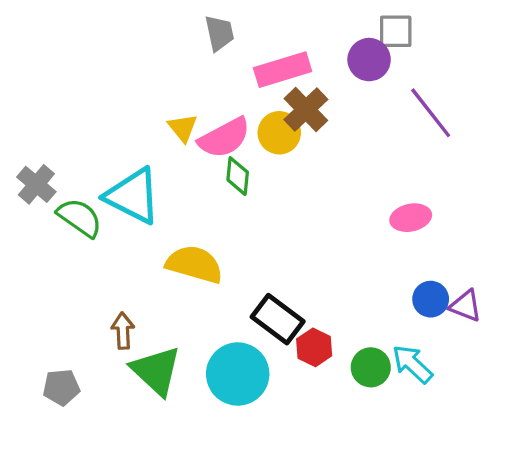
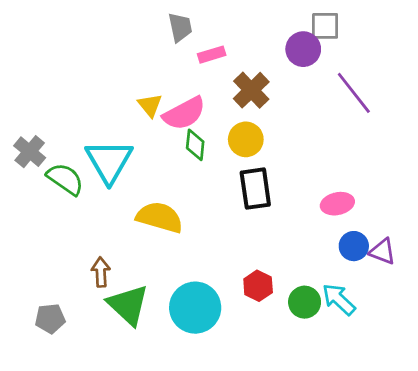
pink rectangle: (283, 70) -> (212, 55), moved, size x0.6
yellow circle: (279, 133) -> (246, 139), moved
cyan triangle: (133, 196) -> (109, 161), turned 33
pink ellipse: (411, 218) -> (337, 204), moved
black rectangle: (278, 319) -> (255, 189), moved, turned 45

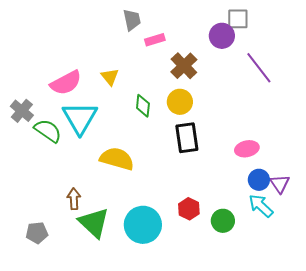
pink semicircle: (184, 113) -> (66, 83), moved
purple triangle: (383, 252) -> (280, 184), turned 35
cyan arrow: (339, 299) -> (261, 206), moved

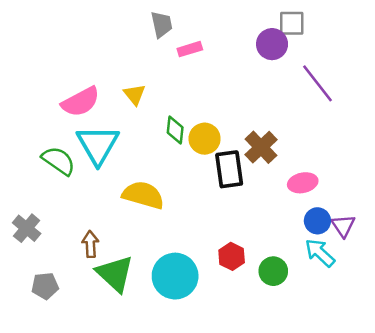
brown cross: (184, 66) -> (261, 147), moved
yellow circle: (180, 102) -> (205, 139), moved
gray cross: (22, 111) -> (27, 228), moved

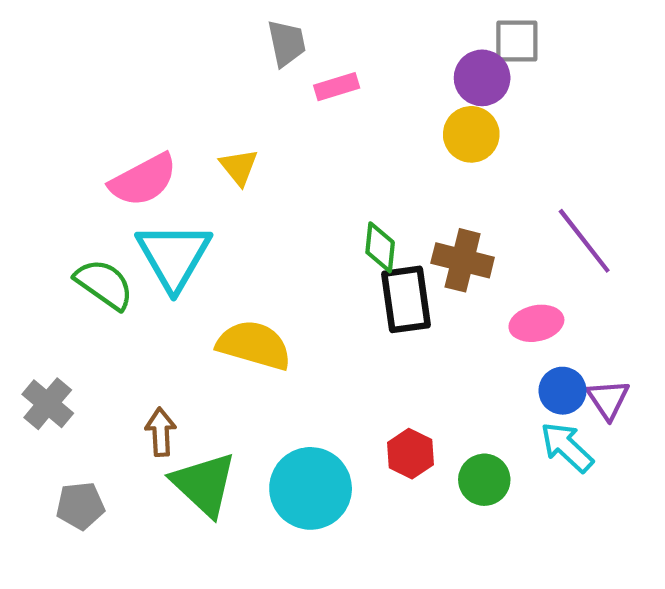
purple line: (317, 83) -> (584, 241), moved
green diamond: (175, 130) -> (380, 247), moved
yellow circle: (205, 139) -> (471, 134), moved
brown cross: (261, 147) -> (463, 260), turned -32

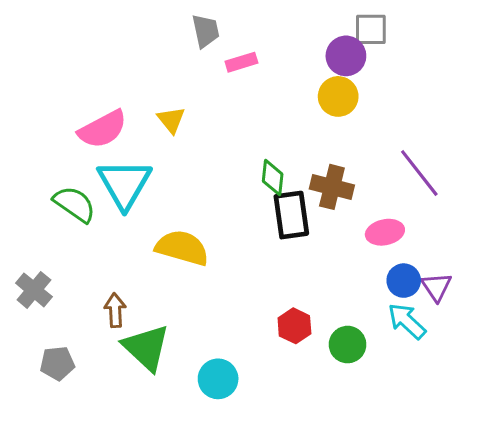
cyan circle: (311, 488) -> (218, 379), moved, size x0.7

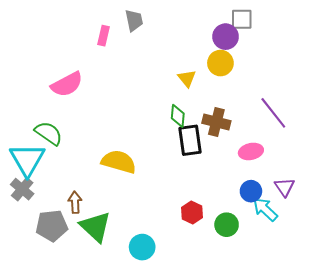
pink rectangle: (241, 62) -> (104, 36), moved, turned -60
yellow triangle: (171, 120) -> (187, 78), moved
cyan triangle: (124, 184) -> (27, 160), moved
blue circle: (404, 281) -> (251, 191), moved
gray pentagon: (57, 363) -> (52, 226), moved, size x1.4

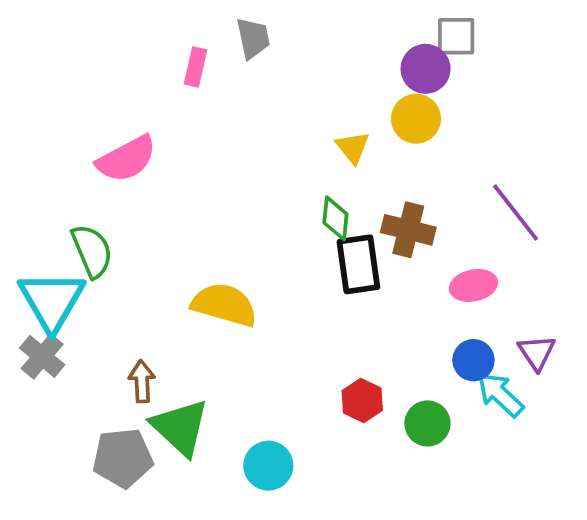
green semicircle: (49, 133) -> (92, 251), turned 32
gray pentagon: (52, 226) -> (123, 458), moved

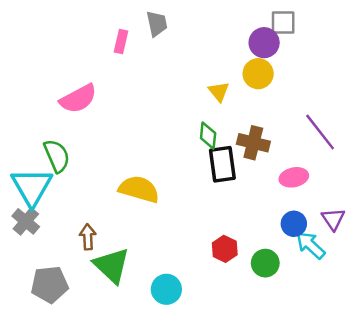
gray pentagon: (123, 458) -> (50, 285), moved

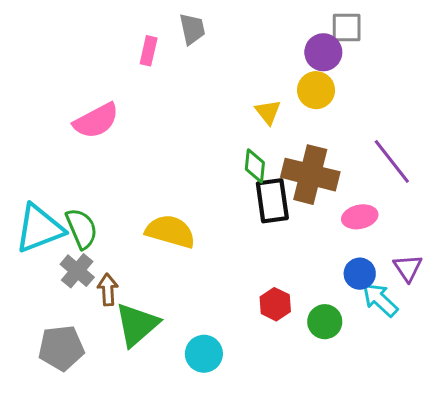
brown cross: (253, 143) -> (310, 175), size x1.4
green semicircle: (57, 156) -> (82, 228), moved
cyan triangle: (32, 187) -> (39, 228), turned 39
gray cross: (26, 221) -> (77, 271), moved
green triangle: (112, 265) -> (137, 325), turned 36

